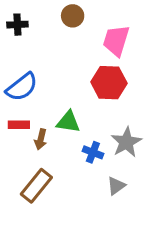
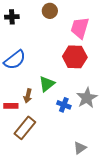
green triangle: (68, 122) -> (47, 84), turned -48
red rectangle: (19, 125) -> (11, 106), moved
gray triangle: (116, 186) -> (80, 148), moved

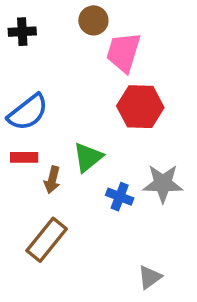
pink trapezoid: (80, 28) -> (123, 52), moved
gray star: (87, 98) -> (163, 184), turned 30
red rectangle: (11, 106) -> (24, 157), moved

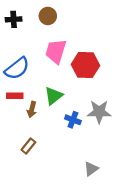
brown circle: (93, 20) -> (48, 16), moved
pink trapezoid: (123, 52) -> (56, 51), moved
brown rectangle: (47, 240) -> (28, 146), size x0.6

